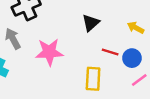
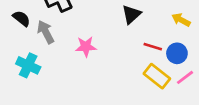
pink star: (49, 52) -> (86, 47), size x0.7
yellow rectangle: (93, 79) -> (157, 76), moved, turned -55

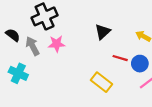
pink star: (86, 47) -> (57, 44), moved
yellow rectangle: (157, 76) -> (102, 82), moved

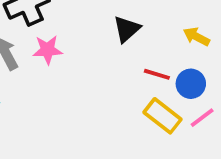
yellow rectangle: (102, 82) -> (163, 116), moved

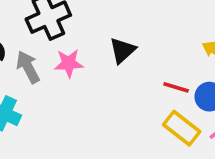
black triangle: (127, 29) -> (122, 50), moved

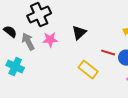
yellow rectangle: (182, 128) -> (88, 70), moved

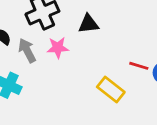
black triangle: (79, 33) -> (89, 24), moved, turned 35

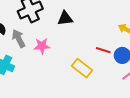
pink star: (58, 48) -> (42, 46), moved

